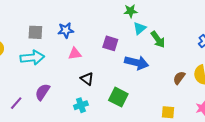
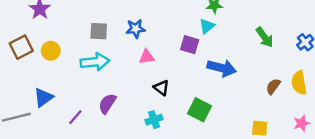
cyan triangle: (140, 28) -> (207, 26), moved
green arrow: (158, 39) -> (265, 37), moved

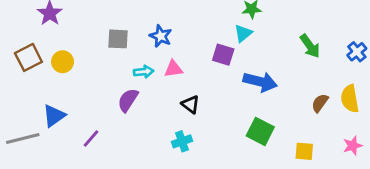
blue star: (136, 29) -> (161, 36), turned 30
cyan arrow: (95, 62) -> (144, 72), moved, size x0.6
purple semicircle: (107, 104) -> (128, 100), moved
green square: (199, 110) -> (260, 131), moved

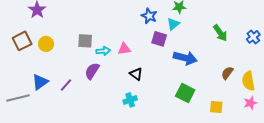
blue star: (161, 36) -> (149, 16), moved
gray square: (118, 39) -> (85, 41), moved
yellow semicircle: (350, 99) -> (248, 81), moved
purple line: (91, 138) -> (66, 85), moved

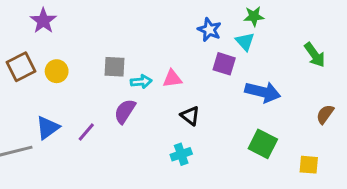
cyan triangle: (173, 24) -> (245, 42), turned -32

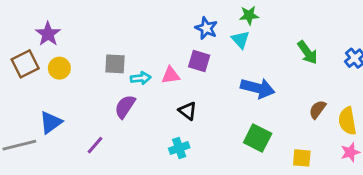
purple star: (43, 21) -> (48, 34), moved
purple square: (224, 64) -> (199, 61), moved
purple line: (86, 132) -> (95, 145), moved

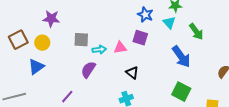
purple star: (48, 34) -> (51, 19), moved, turned -30
green arrow: (307, 52) -> (196, 32), moved
blue arrow: (258, 88) -> (181, 57), turned 40
blue triangle: (51, 122) -> (36, 67), moved

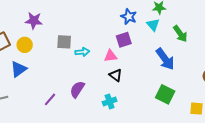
purple square: (140, 38) -> (124, 40), turned -35
pink triangle: (120, 48) -> (111, 56), moved
purple semicircle: (88, 70) -> (77, 89), moved

